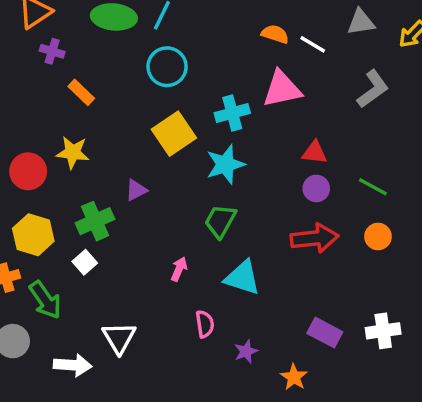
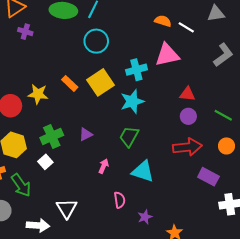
orange rectangle: (81, 92) -> (70, 83), moved
purple triangle: (136, 190) -> (86, 134), moved
purple rectangle: (325, 333) -> (208, 177), moved

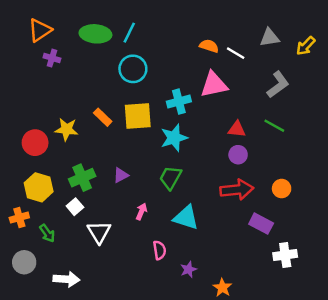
yellow square: (100, 82) -> (138, 116), turned 30
green line: (223, 115) -> (274, 126), moved
green arrow: (21, 185) -> (47, 233), size x0.7
white triangle: (67, 208) -> (99, 232), moved

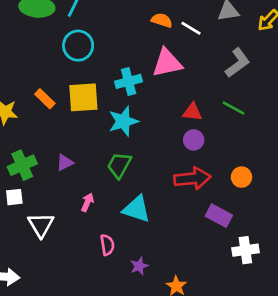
white square: (75, 207) -> (14, 197), turned 35

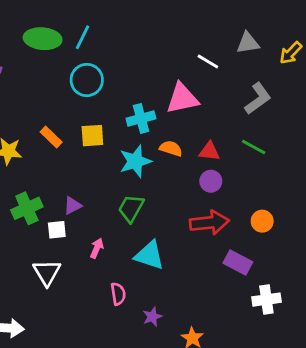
orange semicircle: (162, 20) -> (171, 148), moved
yellow square: (83, 97) -> (92, 136), size x0.7
white square: (14, 197) -> (57, 230), moved

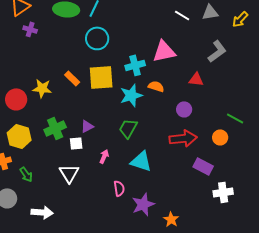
white line: (208, 61) -> (182, 15), moved
yellow square: (92, 136) -> (101, 77), size x1.5
green line: (254, 147) -> (235, 118), moved
red triangle: (209, 151) -> (196, 79), moved
purple star: (152, 317) -> (143, 204), size x1.6

